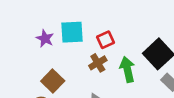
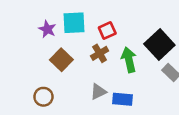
brown square: (53, 81) -> (61, 60), moved

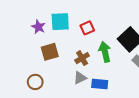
brown cross: (100, 53) -> (82, 58), moved
brown square: (61, 60) -> (50, 52), turned 30

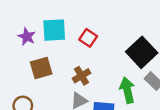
red square: (87, 28) -> (88, 38), turned -32
green arrow: (105, 52) -> (127, 90), moved

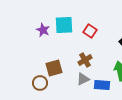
brown square: (41, 68) -> (54, 68), moved

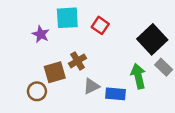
purple star: (43, 30) -> (41, 34), moved
brown cross: (85, 60) -> (77, 61), moved

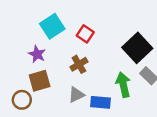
cyan square: (67, 18) -> (52, 26), turned -30
purple star: (41, 34) -> (37, 54), moved
brown cross: (77, 61) -> (79, 64), moved

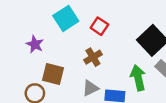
purple star: (37, 54) -> (35, 44), moved
brown square: (40, 81) -> (53, 74), turned 30

